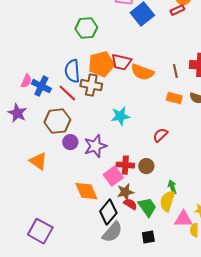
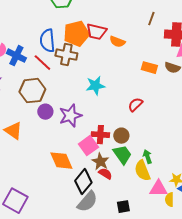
brown line: (175, 71) -> (151, 19), moved, turned 32
orange semicircle: (142, 72) -> (117, 42), size x0.7
brown star: (125, 192) -> (100, 162), turned -30
yellow semicircle: (167, 201) -> (142, 171), turned -40
green trapezoid: (147, 207) -> (122, 155), moved

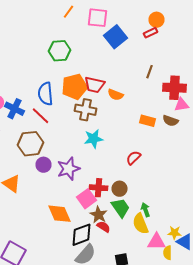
brown cross: (66, 55) -> (86, 110), moved
black diamond: (83, 182) -> (82, 235), turned 30

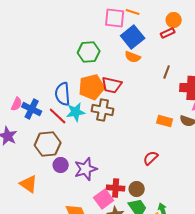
orange line: (68, 12) -> (133, 12), moved, turned 72
green hexagon: (60, 51) -> (89, 52), moved
orange semicircle: (116, 95) -> (133, 57), moved
cyan star: (94, 139) -> (76, 112), moved

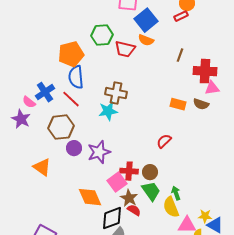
red trapezoid: (112, 85) -> (125, 49), moved
orange pentagon: (92, 87) -> (71, 54), moved
pink semicircle: (17, 104) -> (29, 102), moved, turned 104
blue cross: (32, 109) -> (45, 92), turned 30
cyan star: (76, 112) -> (108, 111), moved

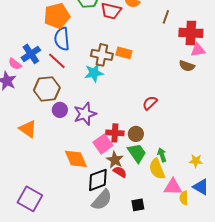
orange rectangle: (178, 104) -> (124, 53), moved
yellow star: (205, 216) -> (196, 161), moved

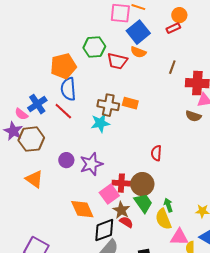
brown hexagon: (47, 89) -> (31, 139), moved
red semicircle: (150, 103) -> (156, 153), turned -42
brown circle: (136, 134) -> (142, 184), size x1.5

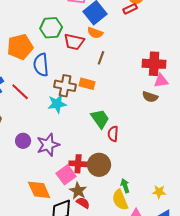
brown line: (172, 67) -> (101, 58), moved
blue semicircle: (68, 89) -> (41, 65), moved
green trapezoid: (143, 203) -> (100, 119), moved

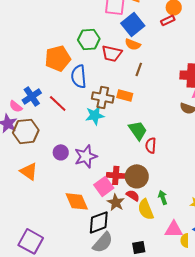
yellow semicircle: (120, 200) -> (146, 209), moved
red semicircle: (83, 203) -> (133, 195), moved

